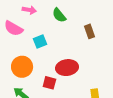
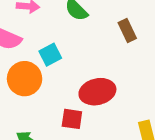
orange circle: (22, 67) -> (25, 79), moved

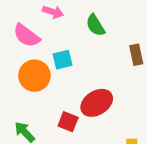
red ellipse: (97, 92) -> (97, 103), turned -32

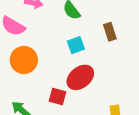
cyan square: (63, 60) -> (76, 45), moved

